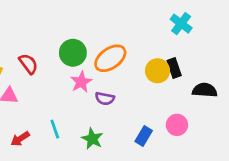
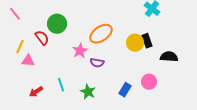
green circle: (73, 53) -> (57, 24), moved

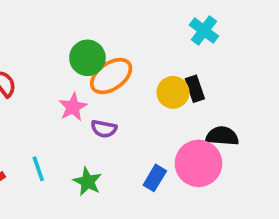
green circle: (57, 24) -> (87, 58), moved
black semicircle: (169, 57) -> (222, 136), moved
pink circle: (149, 82) -> (198, 163), size x1.6

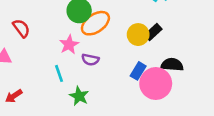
black rectangle: (195, 89) -> (153, 32), turned 66
cyan line: (38, 169) -> (59, 73), moved
blue rectangle: (155, 178) -> (138, 71), moved

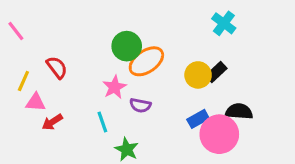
blue rectangle: (138, 71) -> (198, 119), turned 30
red arrow: (14, 96) -> (52, 122), moved

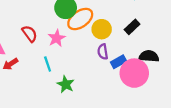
red semicircle: (57, 67) -> (30, 34), moved
yellow circle: (198, 75) -> (102, 29), moved
purple semicircle: (140, 105) -> (103, 52), moved, turned 70

